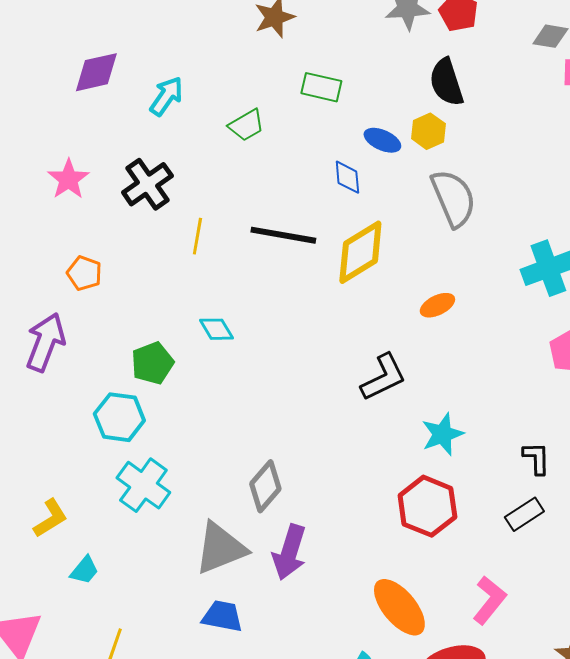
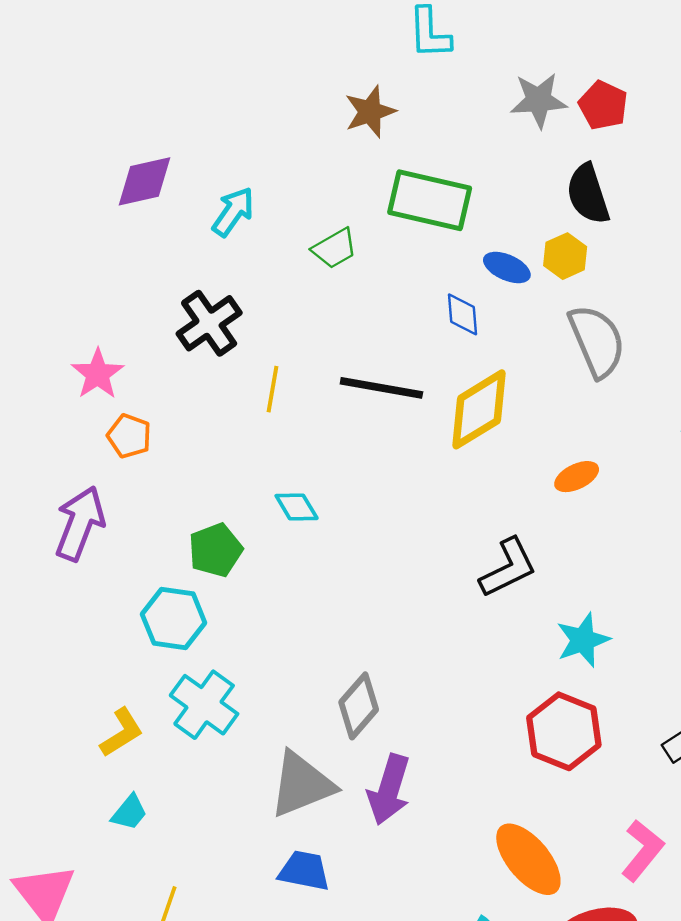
green rectangle: (321, 87) -> (430, 200), size x1.6
pink star: (68, 179) -> (98, 374), moved
yellow L-shape: (50, 518) -> (122, 733), moved

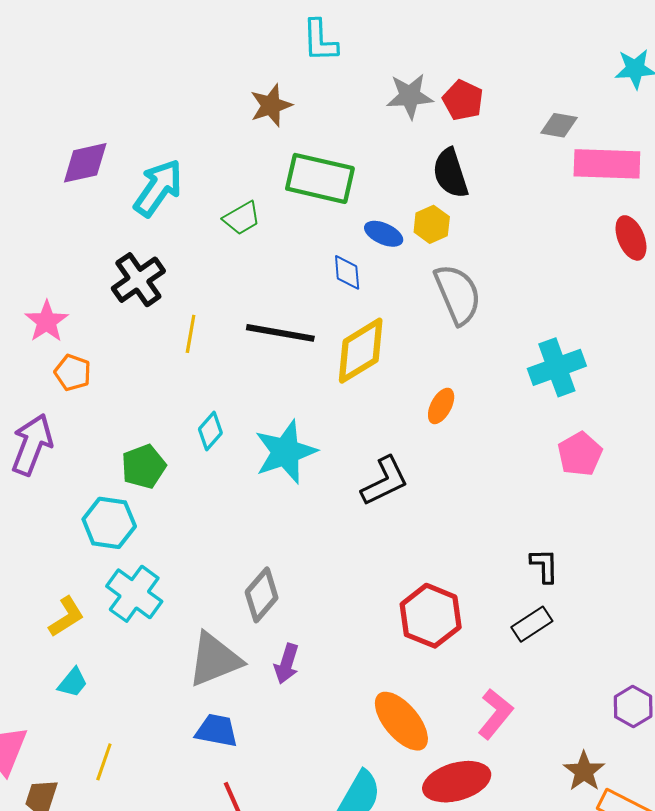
cyan arrow: (233, 212) -> (158, 188), size x1.4
orange ellipse: (577, 477) -> (441, 406), turned -36
cyan diamond: (297, 507) -> (210, 431), turned 72
cyan star: (583, 640) -> (286, 452), moved, size x1.4
purple arrow: (389, 790) -> (287, 664), size x0.7

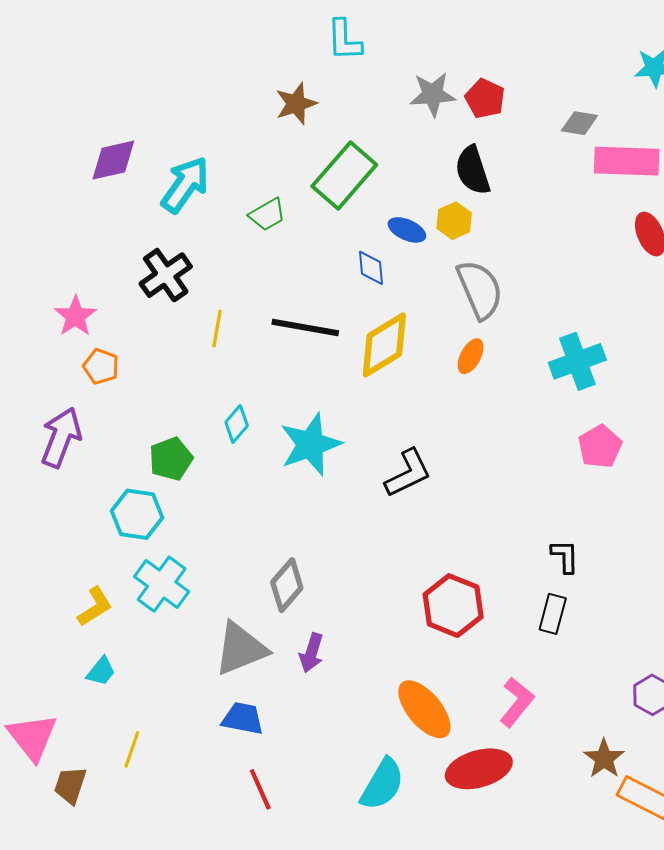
green rectangle: (320, 178) -> (344, 175), turned -62
orange ellipse: (441, 406) -> (471, 356), moved
black rectangle: (532, 624) -> (553, 614), turned -42

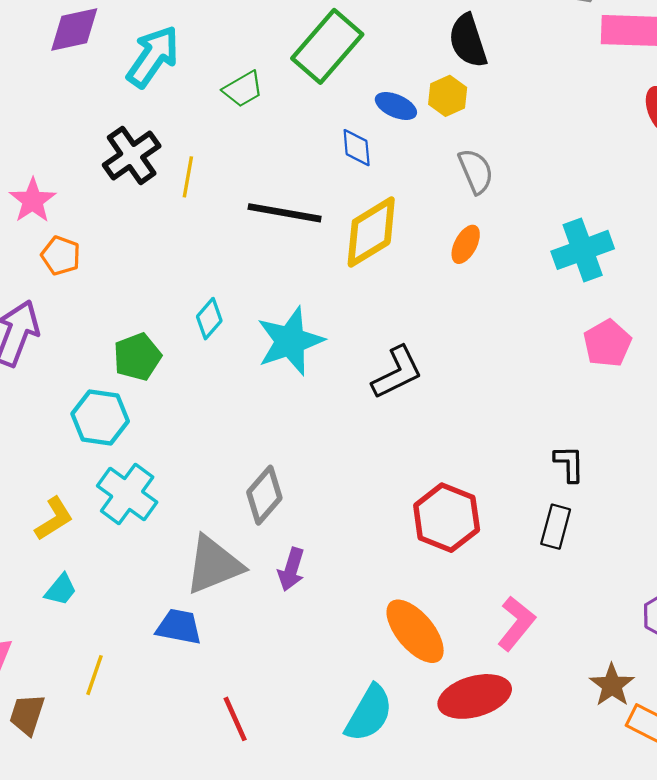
gray semicircle: (480, 289) -> (476, 171), size x0.7
yellow line: (217, 328) -> (188, 177), moved
blue trapezoid: (243, 719) -> (179, 627), moved

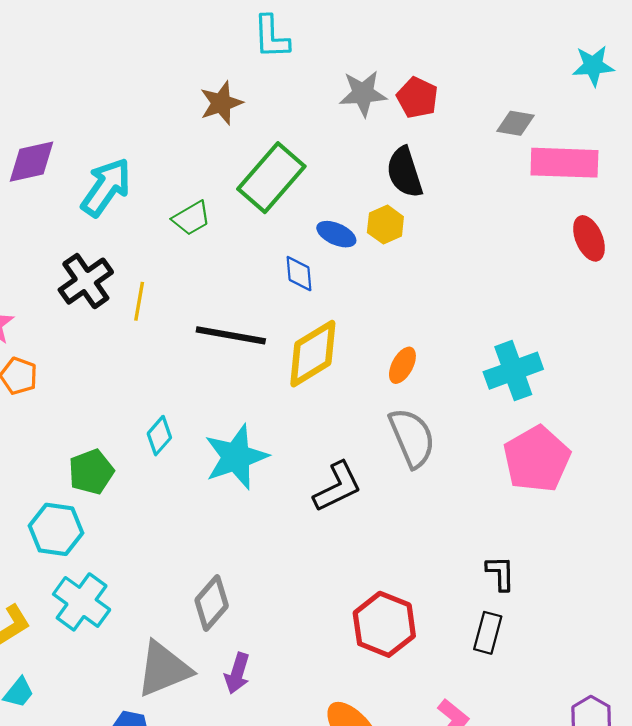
gray semicircle: (476, 171) -> (412, 438), moved, size x1.4
pink pentagon: (607, 343) -> (537, 459), size x1.5

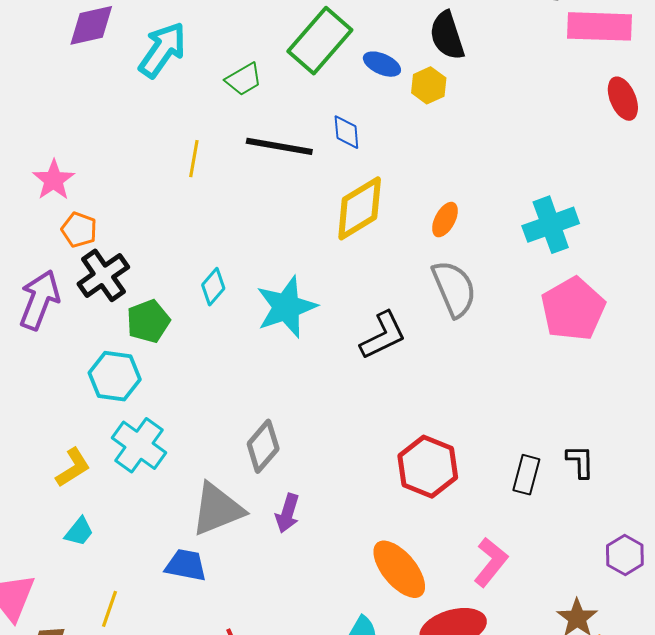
blue ellipse: (336, 234) -> (382, 64), moved
black cross: (86, 281) -> (103, 275), moved
black line: (231, 335) -> (279, 146), moved
black L-shape: (501, 573) -> (580, 461), moved

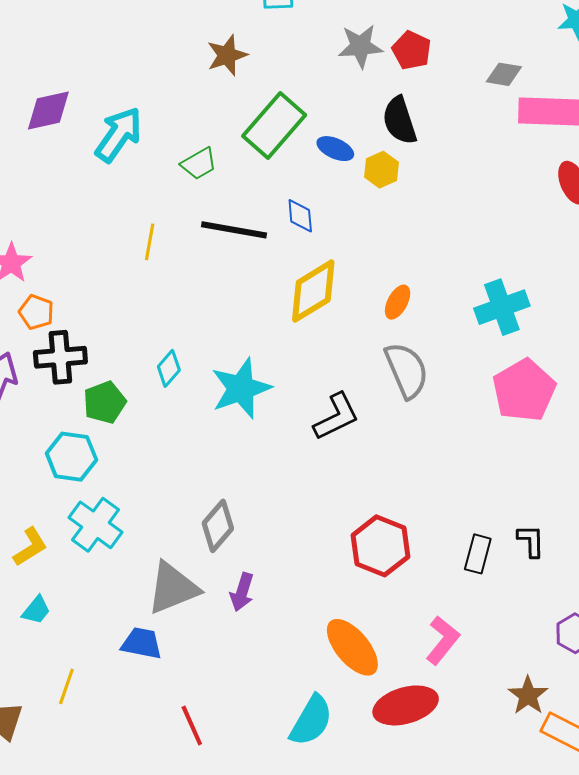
black cross: (103, 275) -> (60, 357), turned 30

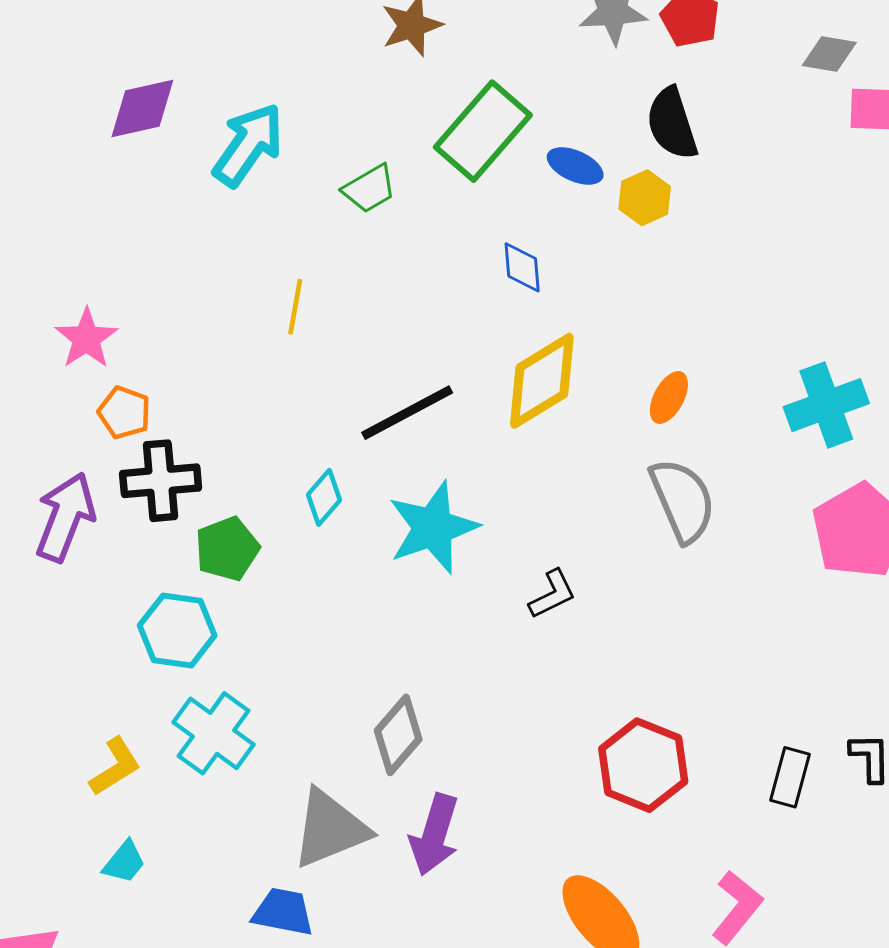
black line: (234, 230) -> (407, 413), moved, turned -38
black L-shape: (336, 416) -> (552, 594), moved, size x0.7
purple arrow: (242, 592) -> (434, 835), size x1.4

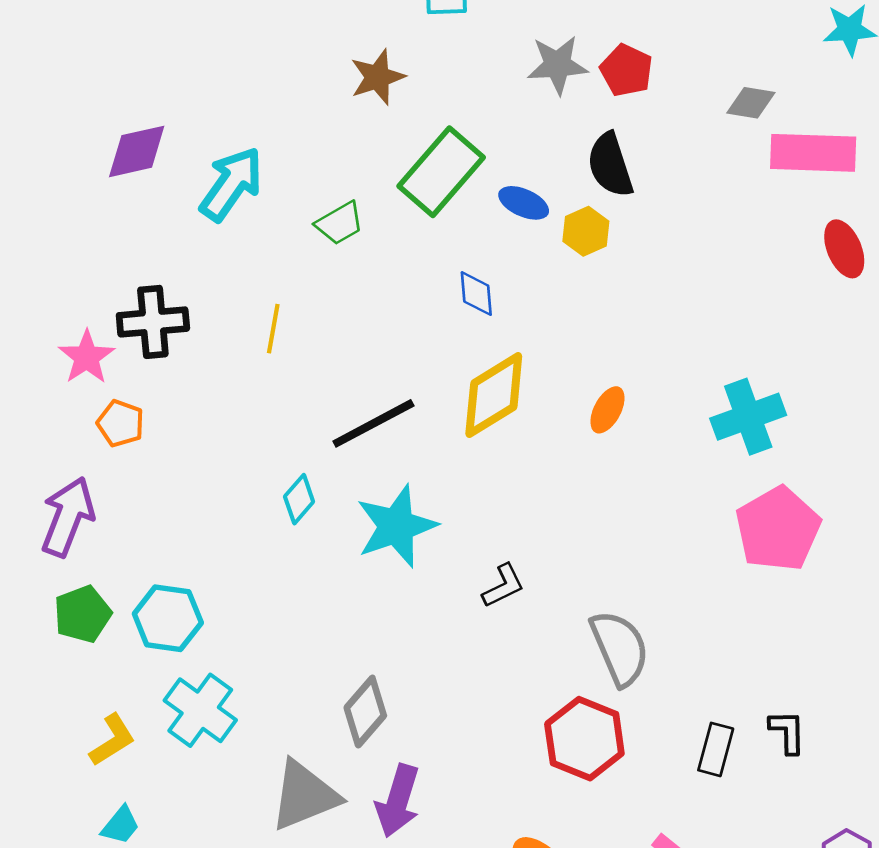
black cross: (161, 481) -> (153, 322), moved
gray semicircle: (683, 500) -> (620, 648), moved
green pentagon: (227, 549) -> (83, 614), moved

